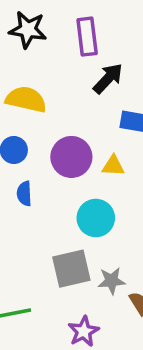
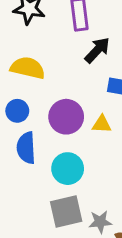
blue semicircle: (24, 194) -> (26, 148), size x1.5
cyan circle: (96, 218) -> (68, 169), moved

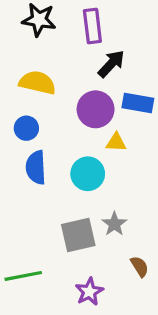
purple circle: (66, 117) -> (96, 109), moved
cyan circle: (68, 169) -> (88, 174), moved
gray star: (100, 222) -> (114, 224), moved, turned -30

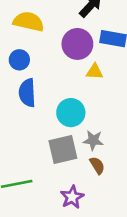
cyan circle: (88, 174) -> (71, 113), moved
gray star: (114, 224) -> (93, 140), turned -30
brown semicircle: (140, 266) -> (97, 165), moved

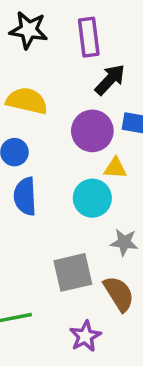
cyan circle: (71, 113) -> (92, 198), moved
gray star: (93, 140) -> (124, 242), moved
brown semicircle: (97, 165) -> (119, 294), size x1.5

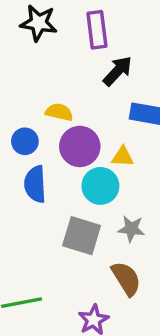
yellow semicircle: (27, 101) -> (59, 112), moved, size x0.7
purple circle: (92, 131) -> (80, 146), moved
gray square: (73, 272) -> (82, 236), moved, turned 30

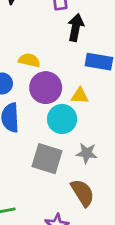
black arrow: (118, 71) -> (76, 27), turned -32

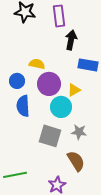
yellow triangle: (80, 96) -> (74, 90), turned -32

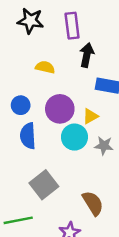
yellow semicircle: (37, 64) -> (45, 67), moved
gray star: (79, 132) -> (104, 146), moved
gray square: (50, 136) -> (44, 185), moved, turned 35

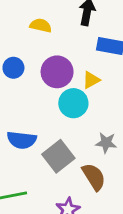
blue semicircle: (28, 136) -> (22, 140), moved, turned -80
gray star: (104, 146) -> (106, 143), moved
gray square: (44, 185) -> (58, 156), moved

